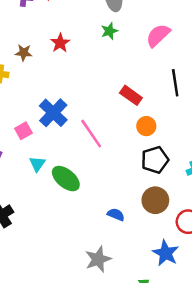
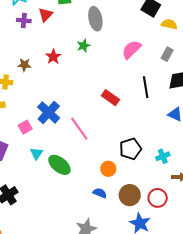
green star: (109, 31) -> (84, 46), moved
orange circle: (146, 126) -> (108, 169), moved
brown circle: (155, 200) -> (130, 195), moved

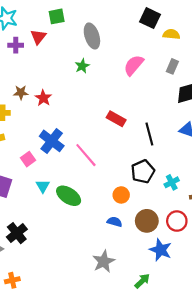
red star: (53, 57) -> (43, 98), moved
black line: (146, 87) -> (149, 134), moved
cyan cross: (163, 156) -> (172, 182), moved

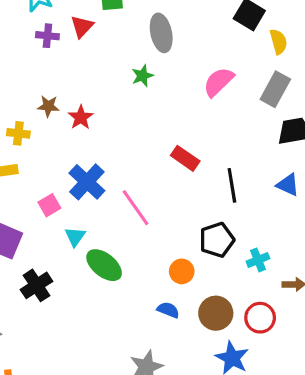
yellow semicircle: (171, 34) -> (279, 42), turned 63
gray rectangle: (172, 66) -> (275, 89), size x1.5
cyan triangle: (43, 186) -> (75, 237), moved
black cross: (17, 233) -> (37, 285), moved

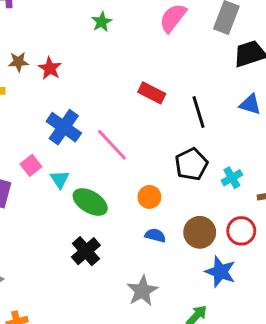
pink square: (49, 205) -> (31, 165), moved
orange circle: (182, 271) -> (149, 197), moved
black cross: (37, 285) -> (86, 251), moved

